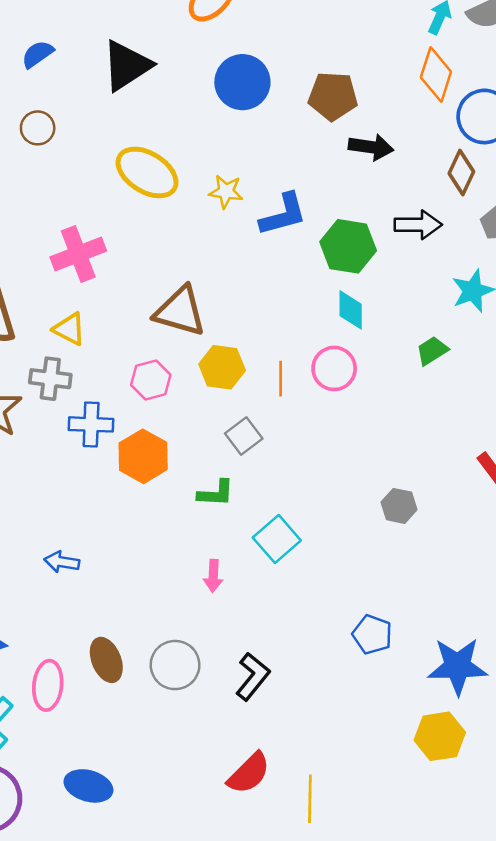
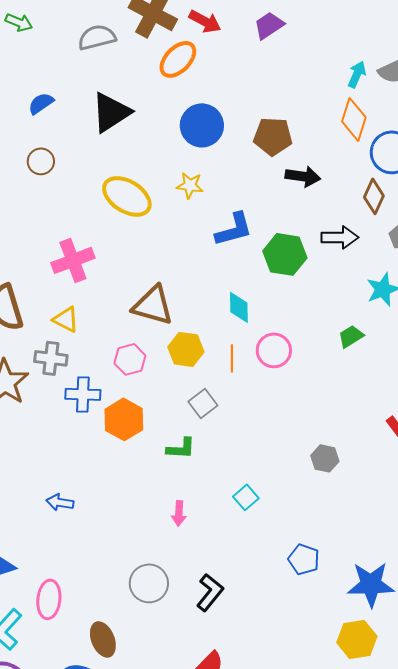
yellow star: (226, 192) -> (190, 185), moved
cyan diamond: (351, 310) -> (239, 307), moved
cyan square: (277, 539) -> (246, 497), moved, size x0.7
brown ellipse: (106, 660) -> (103, 639), moved

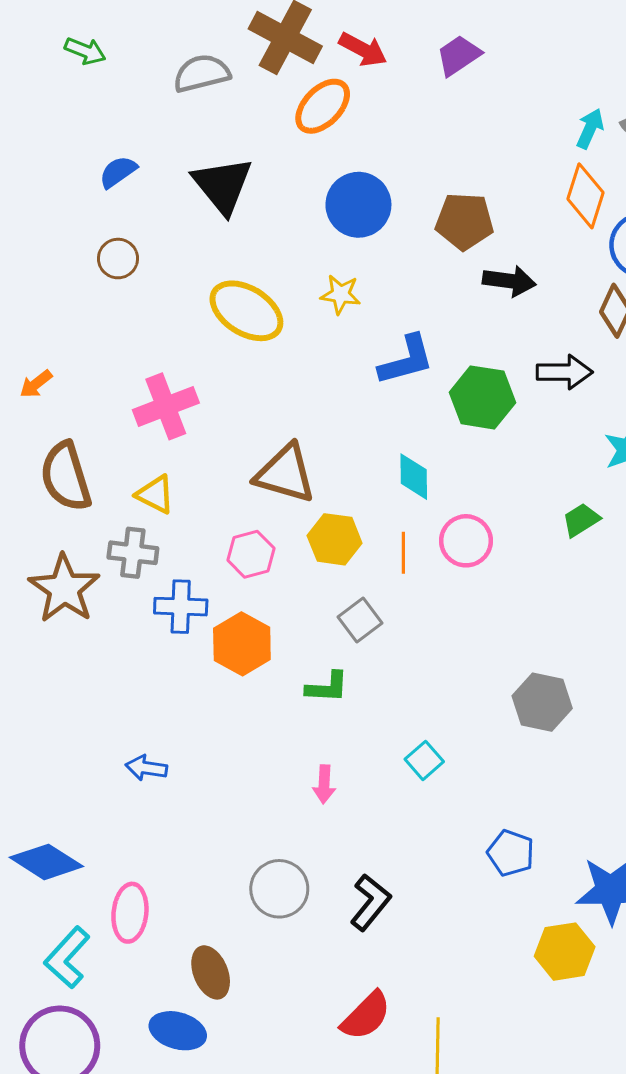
black triangle: (111, 112) -> (223, 185), turned -36
gray hexagon: (325, 458) -> (542, 702), size x1.4
yellow hexagon: (357, 639) -> (565, 952), moved

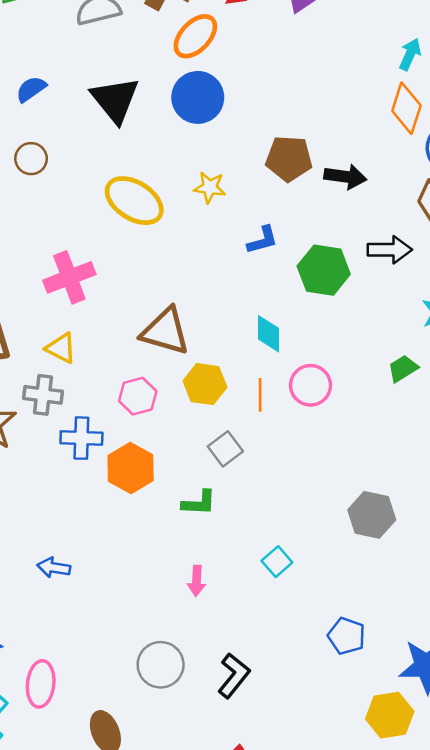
blue circle: (358, 205) -> (198, 97), moved
brown pentagon: (465, 221) -> (289, 159), moved
blue L-shape: (406, 360) -> (263, 240), size x0.7

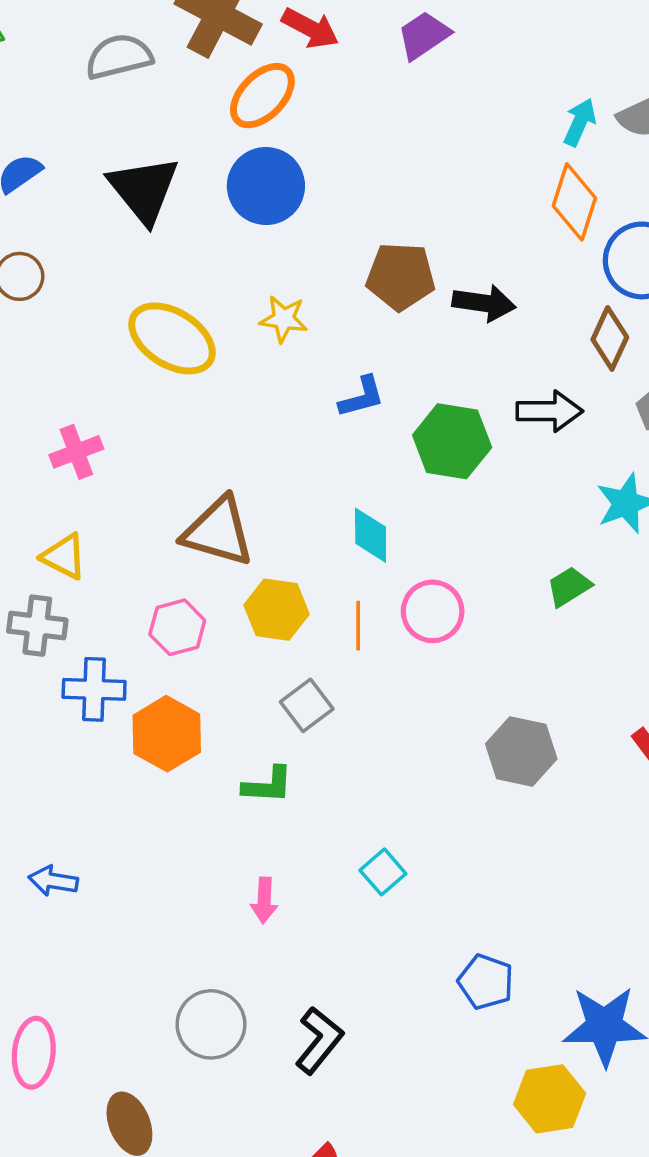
pink cross: (69, 277) -> (76, 452), size x0.7
gray hexagon: (372, 515) -> (521, 751), moved

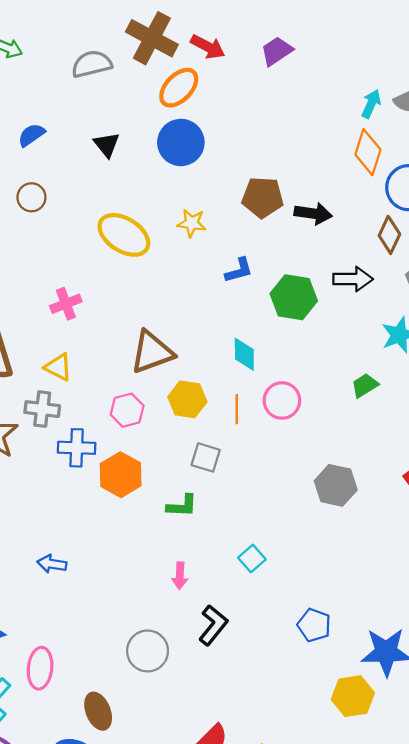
black triangle: (144, 190) -> (107, 145), size x0.6
brown triangle: (218, 532) -> (152, 352), turned -36
gray square: (307, 705) -> (206, 457), turned -36
black L-shape: (319, 1040) -> (213, 625), moved

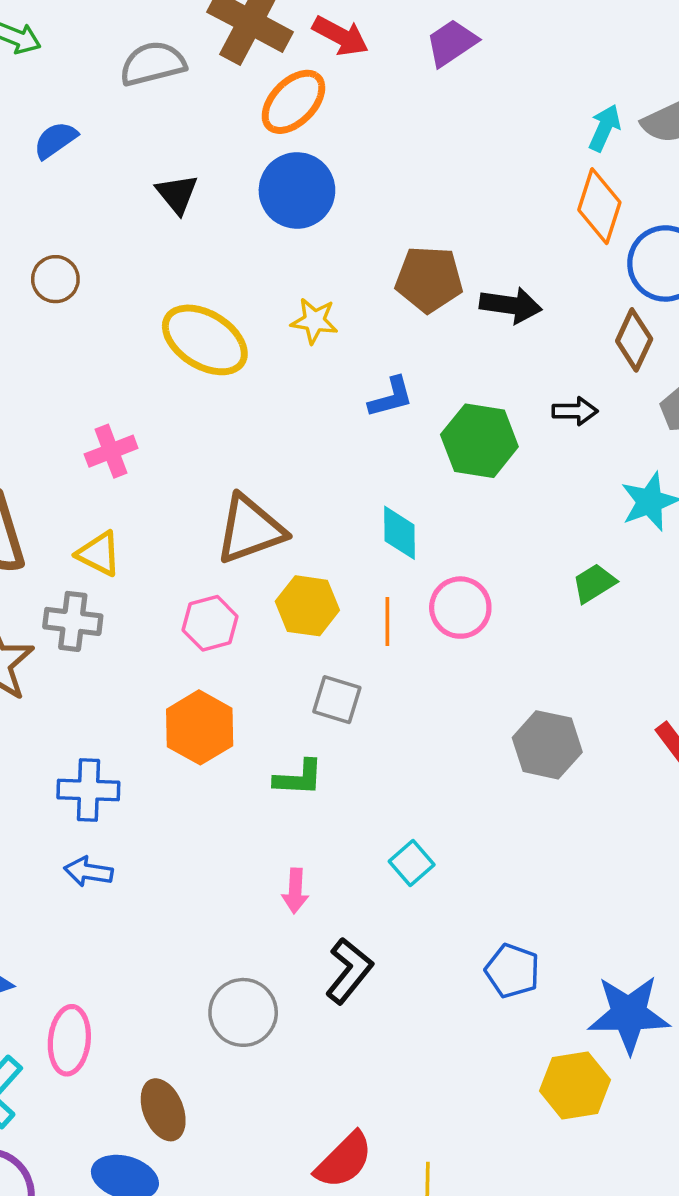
blue semicircle: (31, 135) -> (55, 140), moved
black arrow: (353, 279) -> (575, 411), size x0.7
blue cross: (77, 448) -> (88, 790), moved

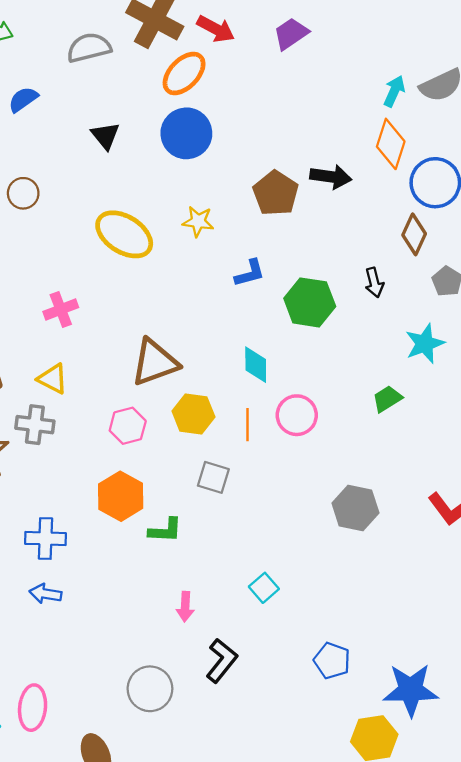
brown pentagon: (429, 279) -> (276, 193), turned 30
black arrow: (511, 305) -> (331, 177), moved
black arrow: (575, 411) -> (374, 283), turned 76
green L-shape: (299, 778) -> (165, 530), moved

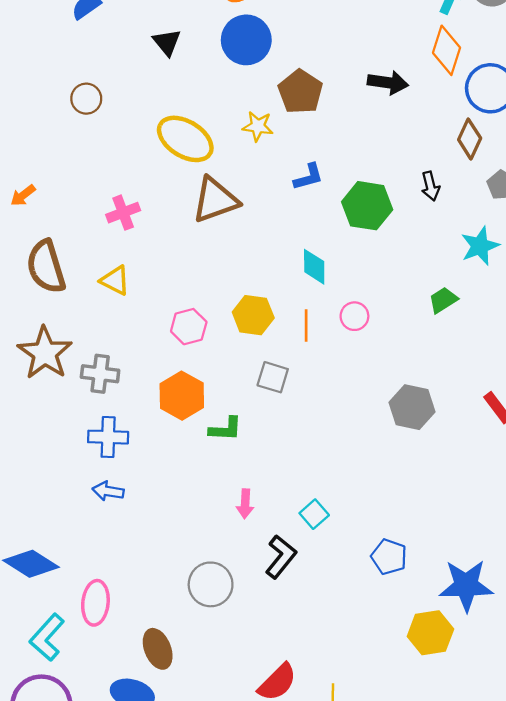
brown pentagon: (276, 193) -> (300, 92), moved
brown triangle: (155, 362) -> (215, 200), moved
pink circle: (297, 415) -> (354, 316), size x0.7
gray cross: (35, 425) -> (100, 374), moved
cyan square: (264, 588) -> (314, 514), moved

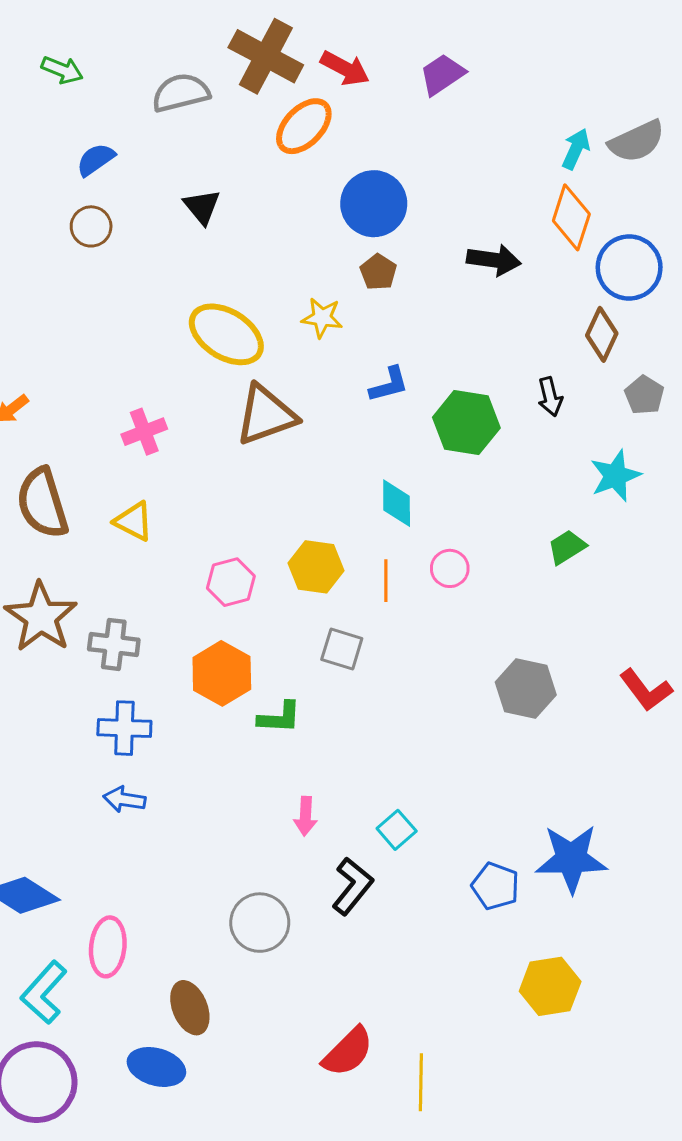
blue circle: (246, 40) -> (374, 204), moved
brown pentagon: (300, 92) -> (378, 272), size x0.6
brown circle: (86, 99) -> (91, 226), moved
blue star: (466, 586) -> (571, 859), moved

